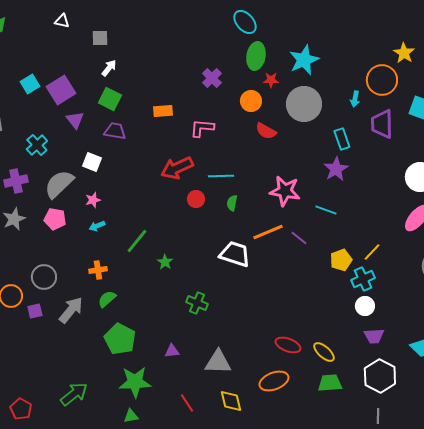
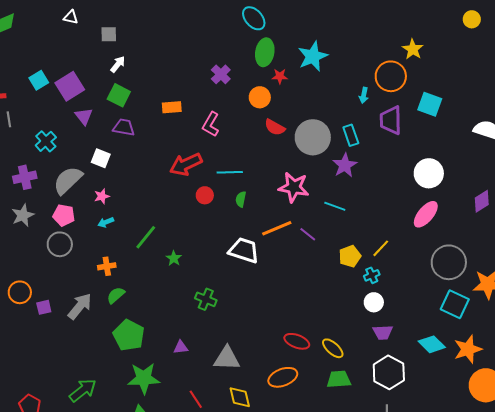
gray circle: (304, 104) -> (313, 137), moved
pink L-shape: (202, 128) -> (211, 124), turned -65
gray circle: (44, 277) -> (60, 244), moved
cyan cross: (363, 279) -> (372, 275), size x0.7

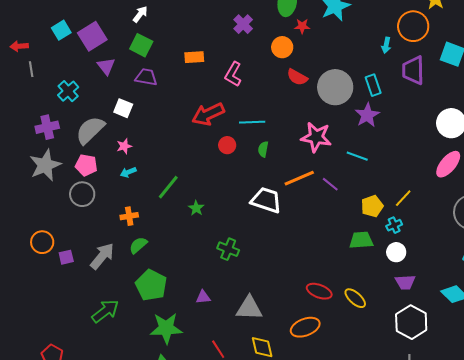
gray star: (23, 215) -> (45, 165), size x1.4
green trapezoid: (339, 379) -> (361, 240), moved
green arrow: (83, 390) -> (105, 311), moved

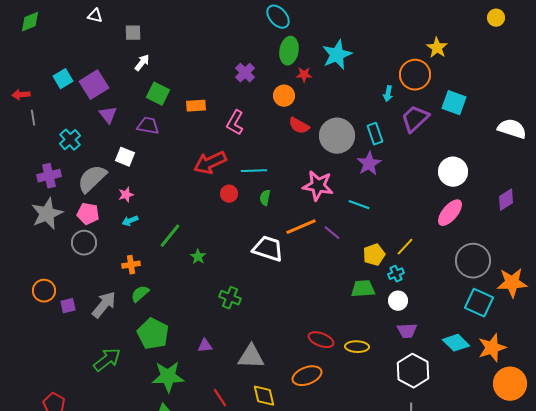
green square: (141, 45) -> (158, 94), moved
purple trapezoid: (413, 70) -> (415, 119), turned 48
yellow ellipse: (355, 298) -> (357, 347), turned -40

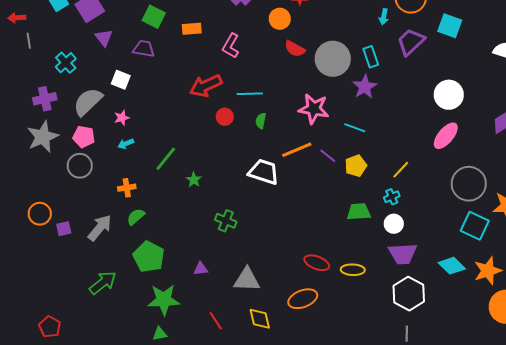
yellow pentagon: (374, 255) -> (356, 166), moved
purple trapezoid: (407, 331) -> (403, 254), size x1.4

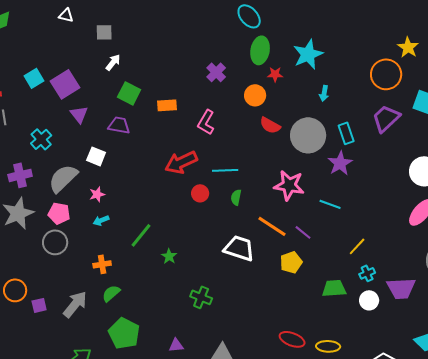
cyan arrow: (384, 17) -> (324, 93), moved
orange line: (297, 150) -> (272, 226), turned 56
yellow pentagon: (356, 166) -> (291, 262), moved
yellow line: (401, 170) -> (357, 246), moved
purple trapezoid: (403, 254) -> (401, 288), moved

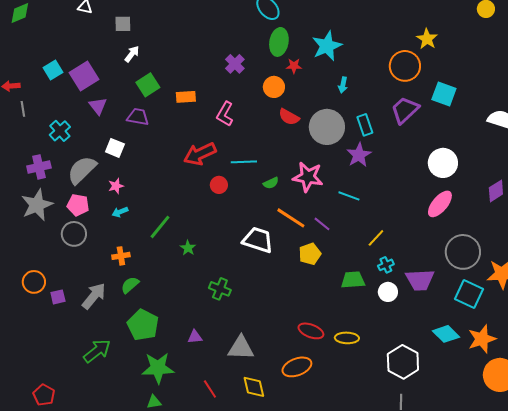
green square: (129, 93) -> (148, 85), turned 30
green semicircle: (236, 197) -> (271, 183), moved, turned -126

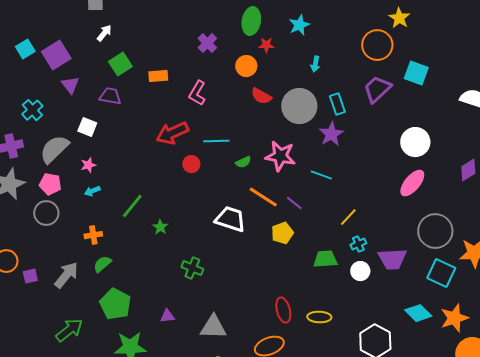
cyan star: (327, 46) -> (299, 25), size x0.7
red ellipse: (311, 331) -> (283, 310), turned 55

